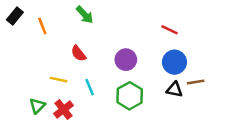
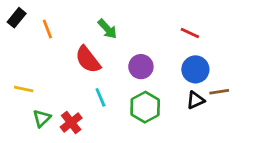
green arrow: (85, 15) -> (107, 29), moved
red semicircle: (78, 53) -> (88, 60), size x1.5
yellow line: (58, 80) -> (24, 89), moved
black triangle: (174, 90) -> (195, 100), turned -35

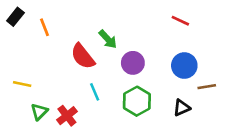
green arrow: (107, 29) -> (108, 39), moved
red line: (190, 33) -> (180, 21), moved
black triangle: (195, 100) -> (182, 108), moved

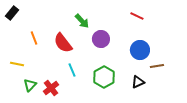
orange line: (44, 27) -> (34, 38), moved
green arrow: (108, 39) -> (82, 21), moved
purple circle: (133, 63) -> (101, 39), moved

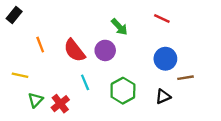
green arrow: (82, 21) -> (119, 27), moved
purple circle: (101, 39) -> (105, 50), moved

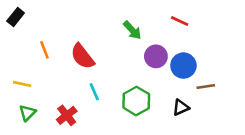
purple circle: (105, 50) -> (156, 56), moved
green triangle: (35, 100) -> (27, 113), moved

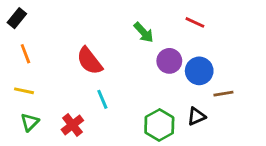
orange line: (44, 50) -> (25, 54), moved
green hexagon: (136, 101) -> (159, 125), moved

